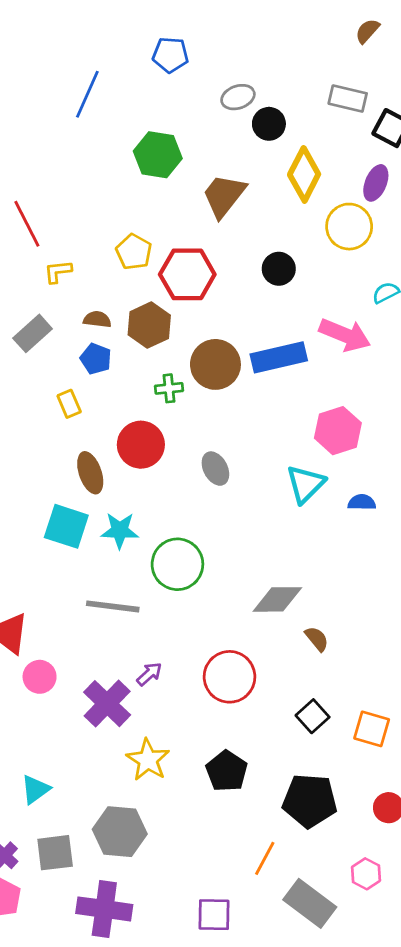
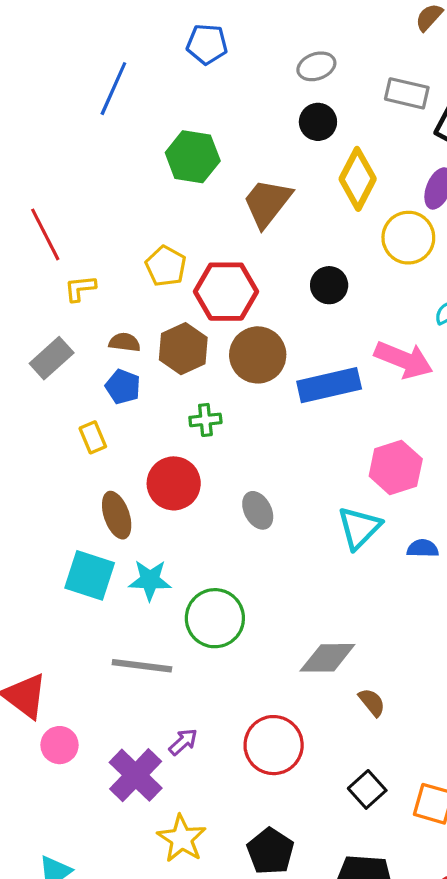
gray ellipse: (238, 97) -> (316, 66), moved
brown circle: (215, 364) -> (258, 355), moved

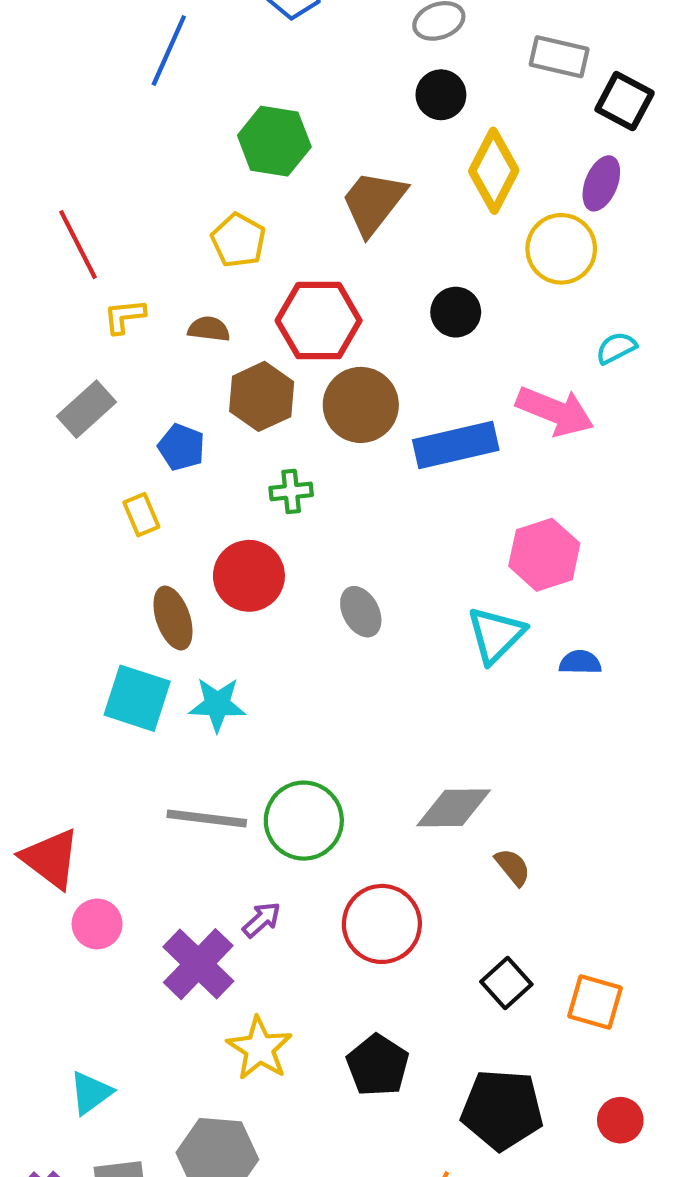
yellow pentagon: (166, 266) -> (238, 240), moved
brown semicircle: (125, 342) -> (209, 329), moved
green circle: (215, 618) -> (304, 821), moved

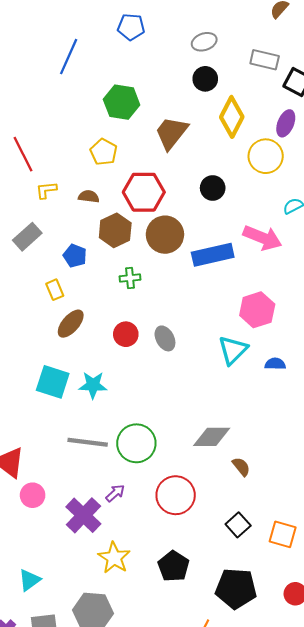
red circle: (249, 576) -> (126, 334), moved, size x0.7
brown ellipse: (173, 618) -> (71, 324), moved, turned 60

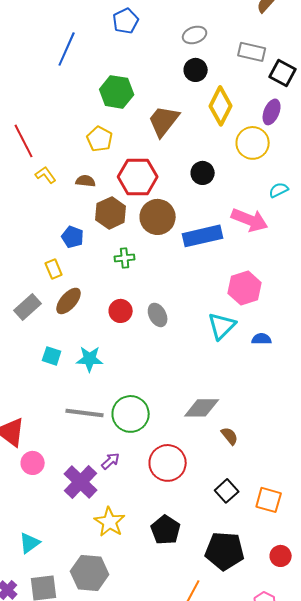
blue pentagon: (131, 27) -> (126, 21), turned -30
yellow L-shape: (46, 190) -> (46, 175), turned 60
gray rectangle: (27, 237) -> (28, 307), moved
cyan square: (53, 382) -> (52, 356), size x0.6

